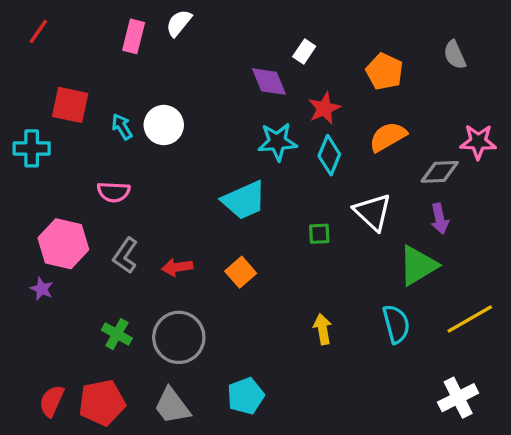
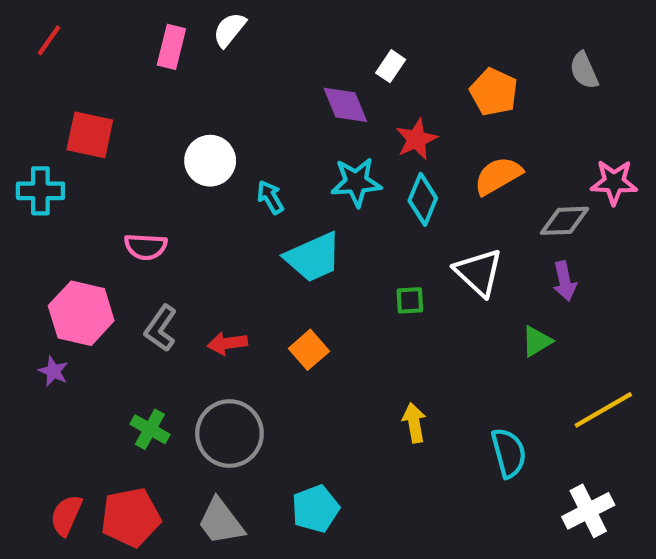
cyan arrow: (122, 127) -> (270, 197), moved
green triangle: (418, 265) -> (537, 341), size x0.6
cyan semicircle: (396, 324) -> (509, 453), moved

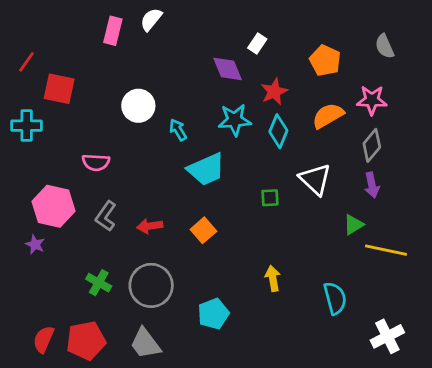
red line: (49, 40) -> (27, 62), moved
pink star: (614, 182) -> (372, 100), moved
gray diamond: (565, 221) -> (372, 145), turned -48
yellow line: (603, 410) -> (386, 250), moved, turned 42
cyan pentagon: (315, 509) -> (213, 314), moved

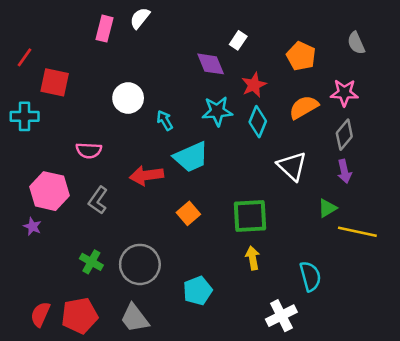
green square: (270, 198) -> (250, 216), moved, size x2.0
red arrow: (150, 226) -> (146, 175), moved, size x1.4
white cross: (387, 336) -> (281, 316), moved

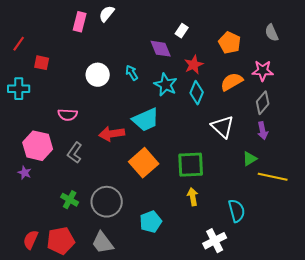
red square: (55, 82) -> (42, 63), size x0.7
cyan star: (217, 111) -> (166, 85), turned 30
cyan arrow: (165, 120) -> (132, 73), moved
orange square: (188, 213) -> (144, 163), size x1.6

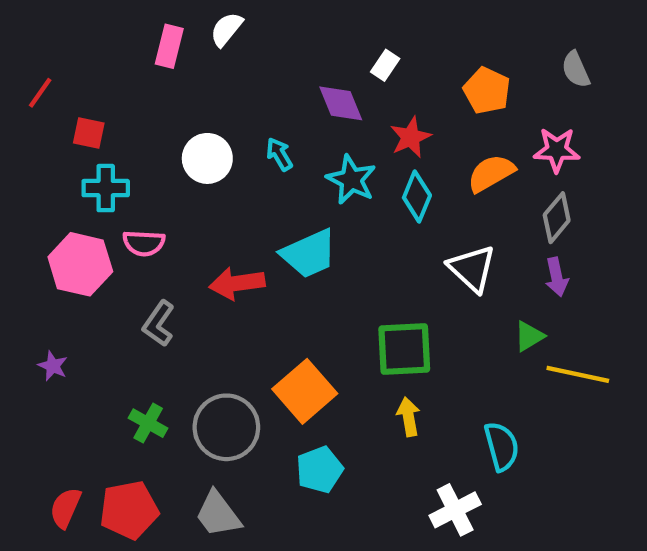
cyan cross: (19, 89) -> (106, 188), moved
pink hexagon: (38, 146) -> (80, 264), moved
orange square: (144, 163) -> (305, 391), moved

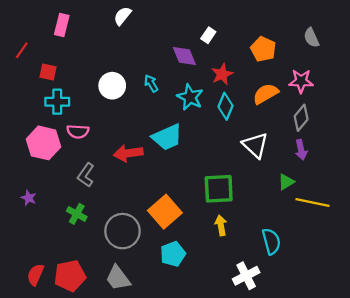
pink rectangle: (169, 46) -> (62, 25), moved
green cross: (148, 423) -> (77, 214), moved

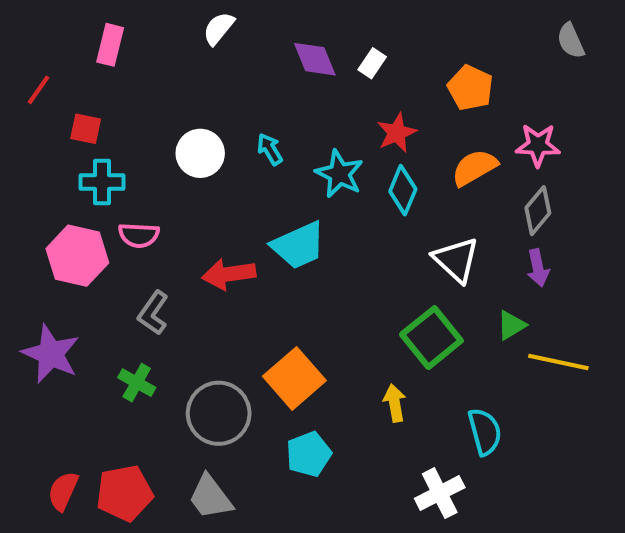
gray semicircle: (311, 38) -> (571, 41), moved
purple diamond: (184, 56) -> (315, 59), moved
green square: (219, 189) -> (431, 338), moved, turned -36
purple star: (29, 198) -> (51, 354), size x2.0

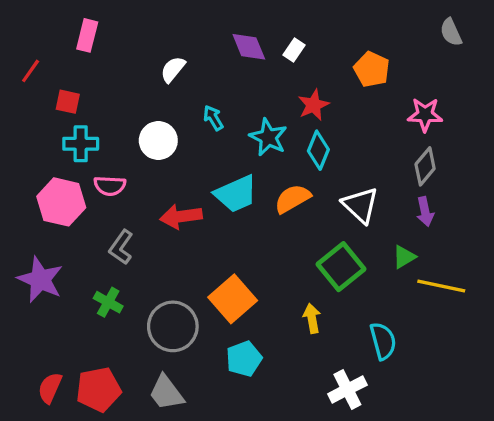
white semicircle: (219, 28) -> (173, 69), moved
white circle: (200, 153) -> (158, 140), moved
orange semicircle: (474, 168) -> (292, 199), moved

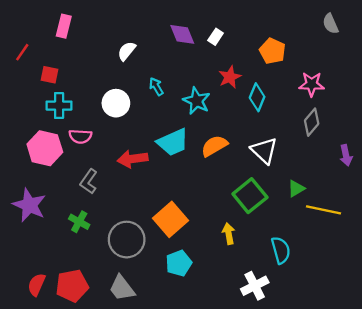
cyan diamond: (318, 150) -> (257, 97), moved
purple arrow: (425, 212) -> (346, 155), moved

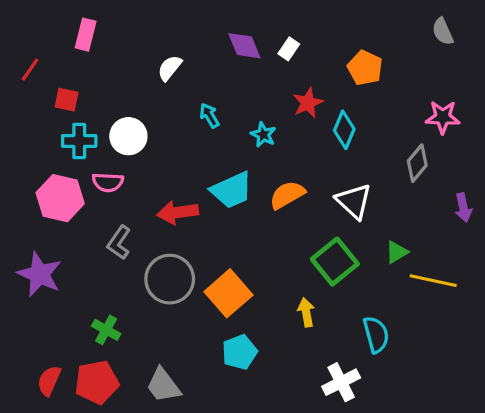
pink star: (312, 84) -> (443, 117), moved
cyan star: (197, 101) -> (263, 135), size x0.7
white circle: (116, 103) -> (128, 136), moved
green cross: (79, 222) -> (106, 330), moved
gray circle: (127, 240) -> (170, 279), moved

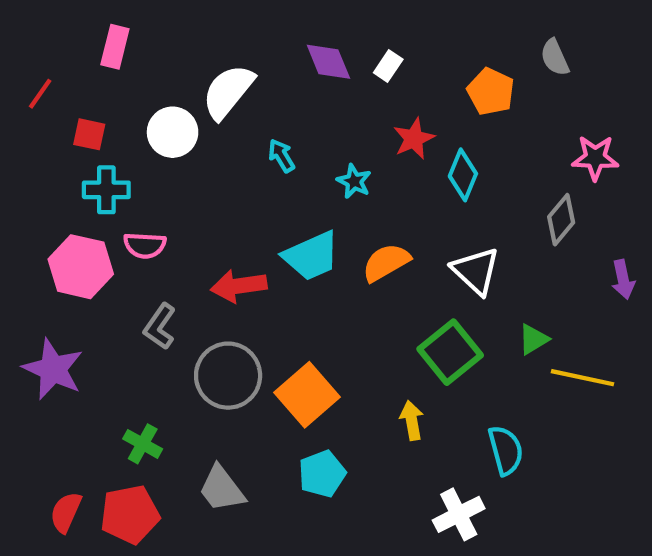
gray semicircle: (443, 31) -> (555, 57), moved
white semicircle: (170, 68) -> (228, 92), size x1.6
white circle: (128, 136) -> (173, 132), moved
gray trapezoid: (163, 385) -> (222, 489), moved

